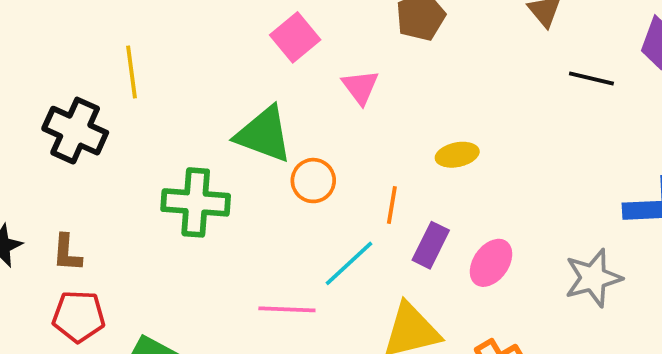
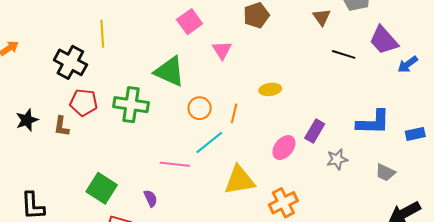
orange circle: (313, 181) -> (200, 108), moved
purple rectangle: (431, 245) -> (315, 131), moved
gray star: (593, 278) -> (337, 159), size x0.7
red pentagon: (79, 316) -> (84, 102), moved

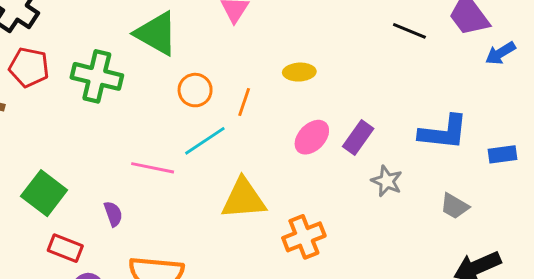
pink ellipse: (284, 148) -> (312, 137), moved
gray star: (337, 159) -> (387, 181), turned 30

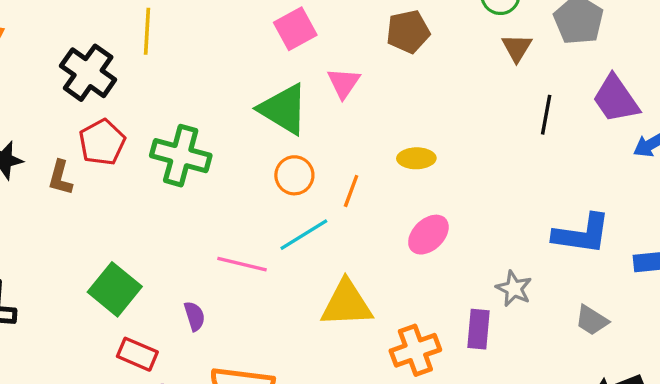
black line: (409, 31) -> (546, 115), turned 76
green triangle: (156, 33) -> (284, 109), moved
red pentagon: (29, 67) -> (102, 142), turned 30
purple rectangle: (358, 137) -> (479, 329), moved, turned -32

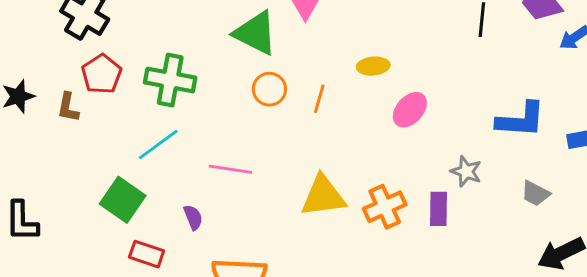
cyan line: (304, 235) -> (158, 145), moved
pink ellipse: (428, 235) -> (410, 110), moved
orange cross: (415, 350) -> (385, 207), moved

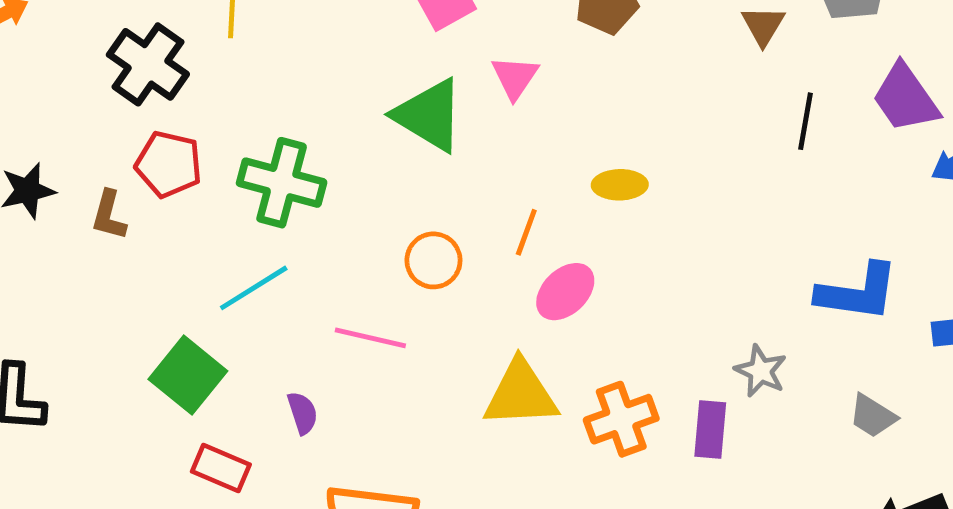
red pentagon: (102, 74) -> (169, 164), turned -30
orange circle: (269, 89) -> (433, 260), moved
pink ellipse: (410, 110) -> (565, 292), moved

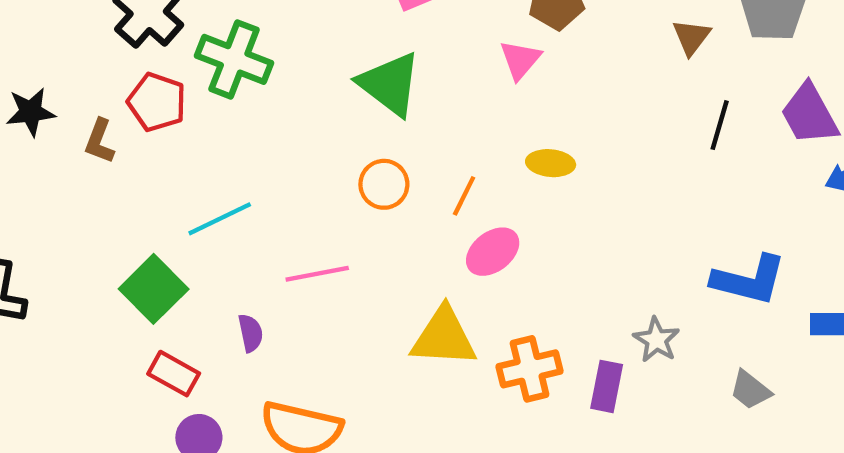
pink triangle: (515, 77) -> (520, 60), moved
green cross: (282, 183) -> (234, 59), moved
orange circle: (433, 260) -> (384, 184), moved
pink line: (370, 338) -> (317, 274), turned -30

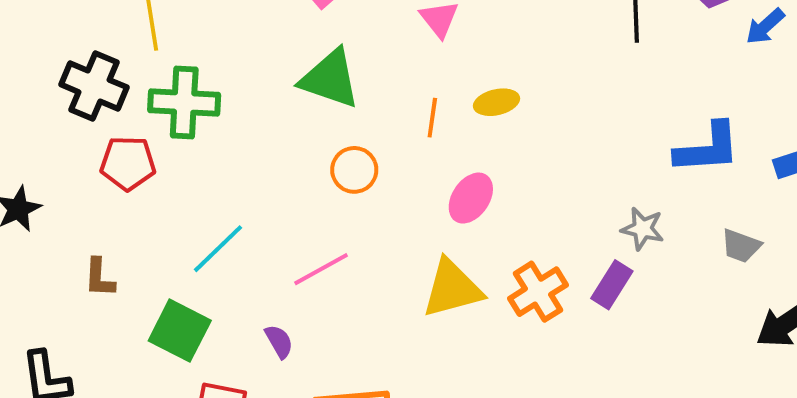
brown L-shape: (100, 141) -> (99, 278), moved
orange line: (464, 196) -> (432, 118), moved
purple rectangle: (607, 386) -> (612, 285), turned 39

